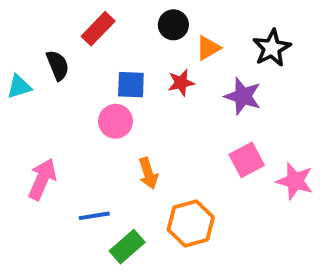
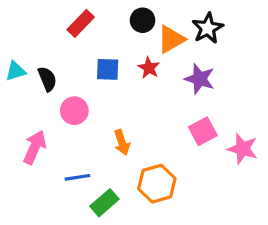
orange triangle: (208, 48) -> (171, 39), size x1.4
black star: (272, 48) -> (208, 28), moved
black semicircle: (58, 65) -> (47, 79), moved
red star: (181, 83) -> (149, 68), turned -30
pink circle: (115, 121) -> (74, 111), moved

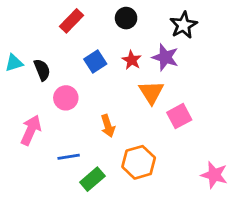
orange triangle: (171, 39) -> (151, 92), moved, turned -32
blue square: (108, 69) -> (95, 61), turned -35
purple star: (200, 79) -> (165, 57), moved
pink star: (243, 149) -> (214, 175), moved

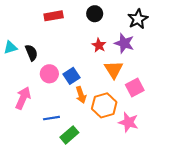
red rectangle: (71, 21) -> (54, 16), turned 36
blue square: (95, 61) -> (71, 76), moved
orange hexagon: (139, 162) -> (104, 105), moved
pink star: (214, 175) -> (128, 122), moved

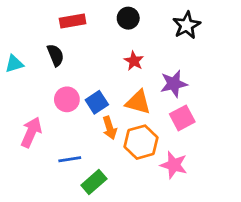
purple star: (124, 43) -> (174, 84), moved, turned -30
black semicircle: (31, 53) -> (55, 55), moved
orange triangle: (114, 70) -> (138, 102), moved, turned -42

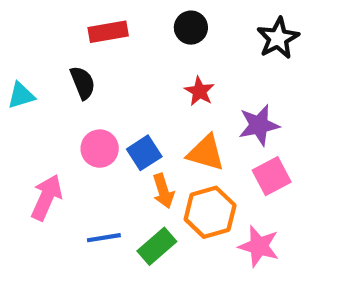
green rectangle: (94, 182) -> (157, 246), moved

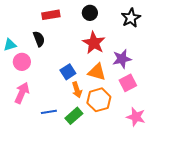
red star: (199, 91) -> (94, 43), size x1.6
pink circle: (100, 149) -> (22, 62), moved
pink star: (259, 246) -> (136, 117), moved

